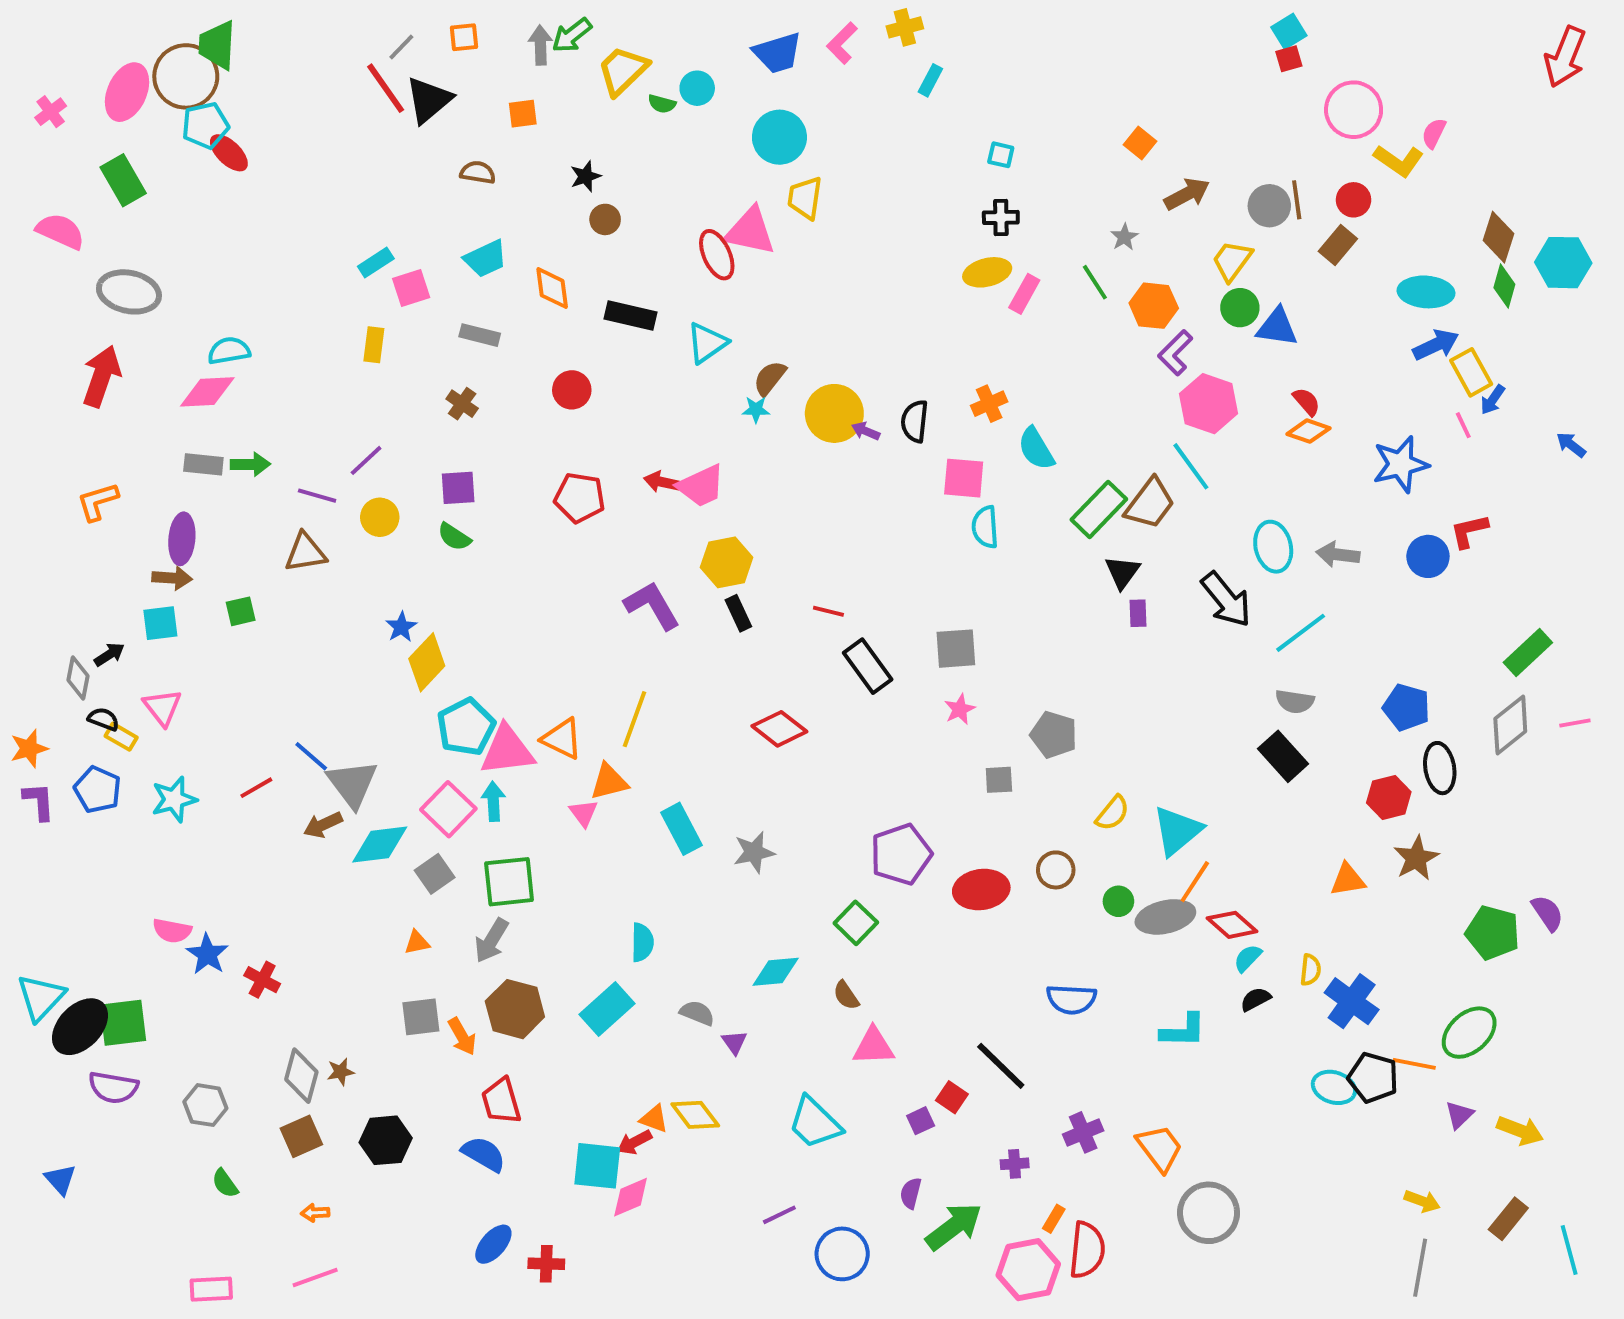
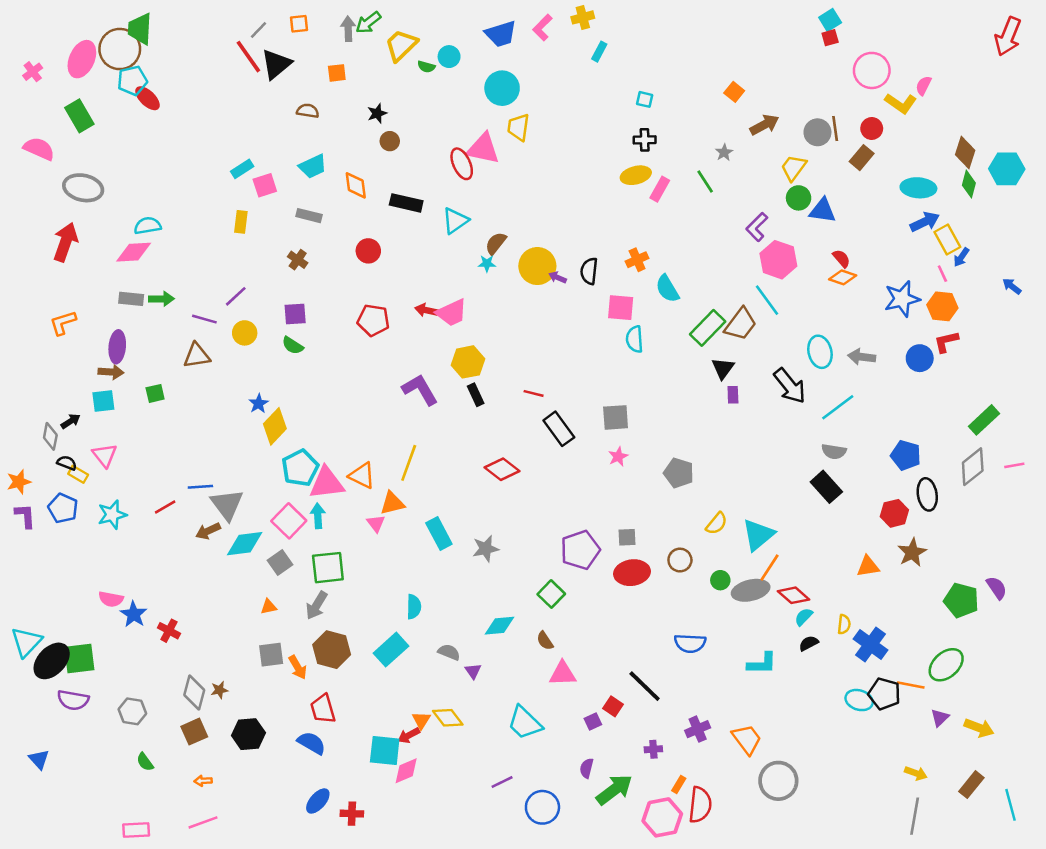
orange hexagon: (1154, 306) -> (942, 306), moved
blue line: (311, 756) -> (200, 487), turned -45
gray square: (999, 780) -> (627, 537), moved
orange triangle: (654, 1119) -> (421, 720), turned 42

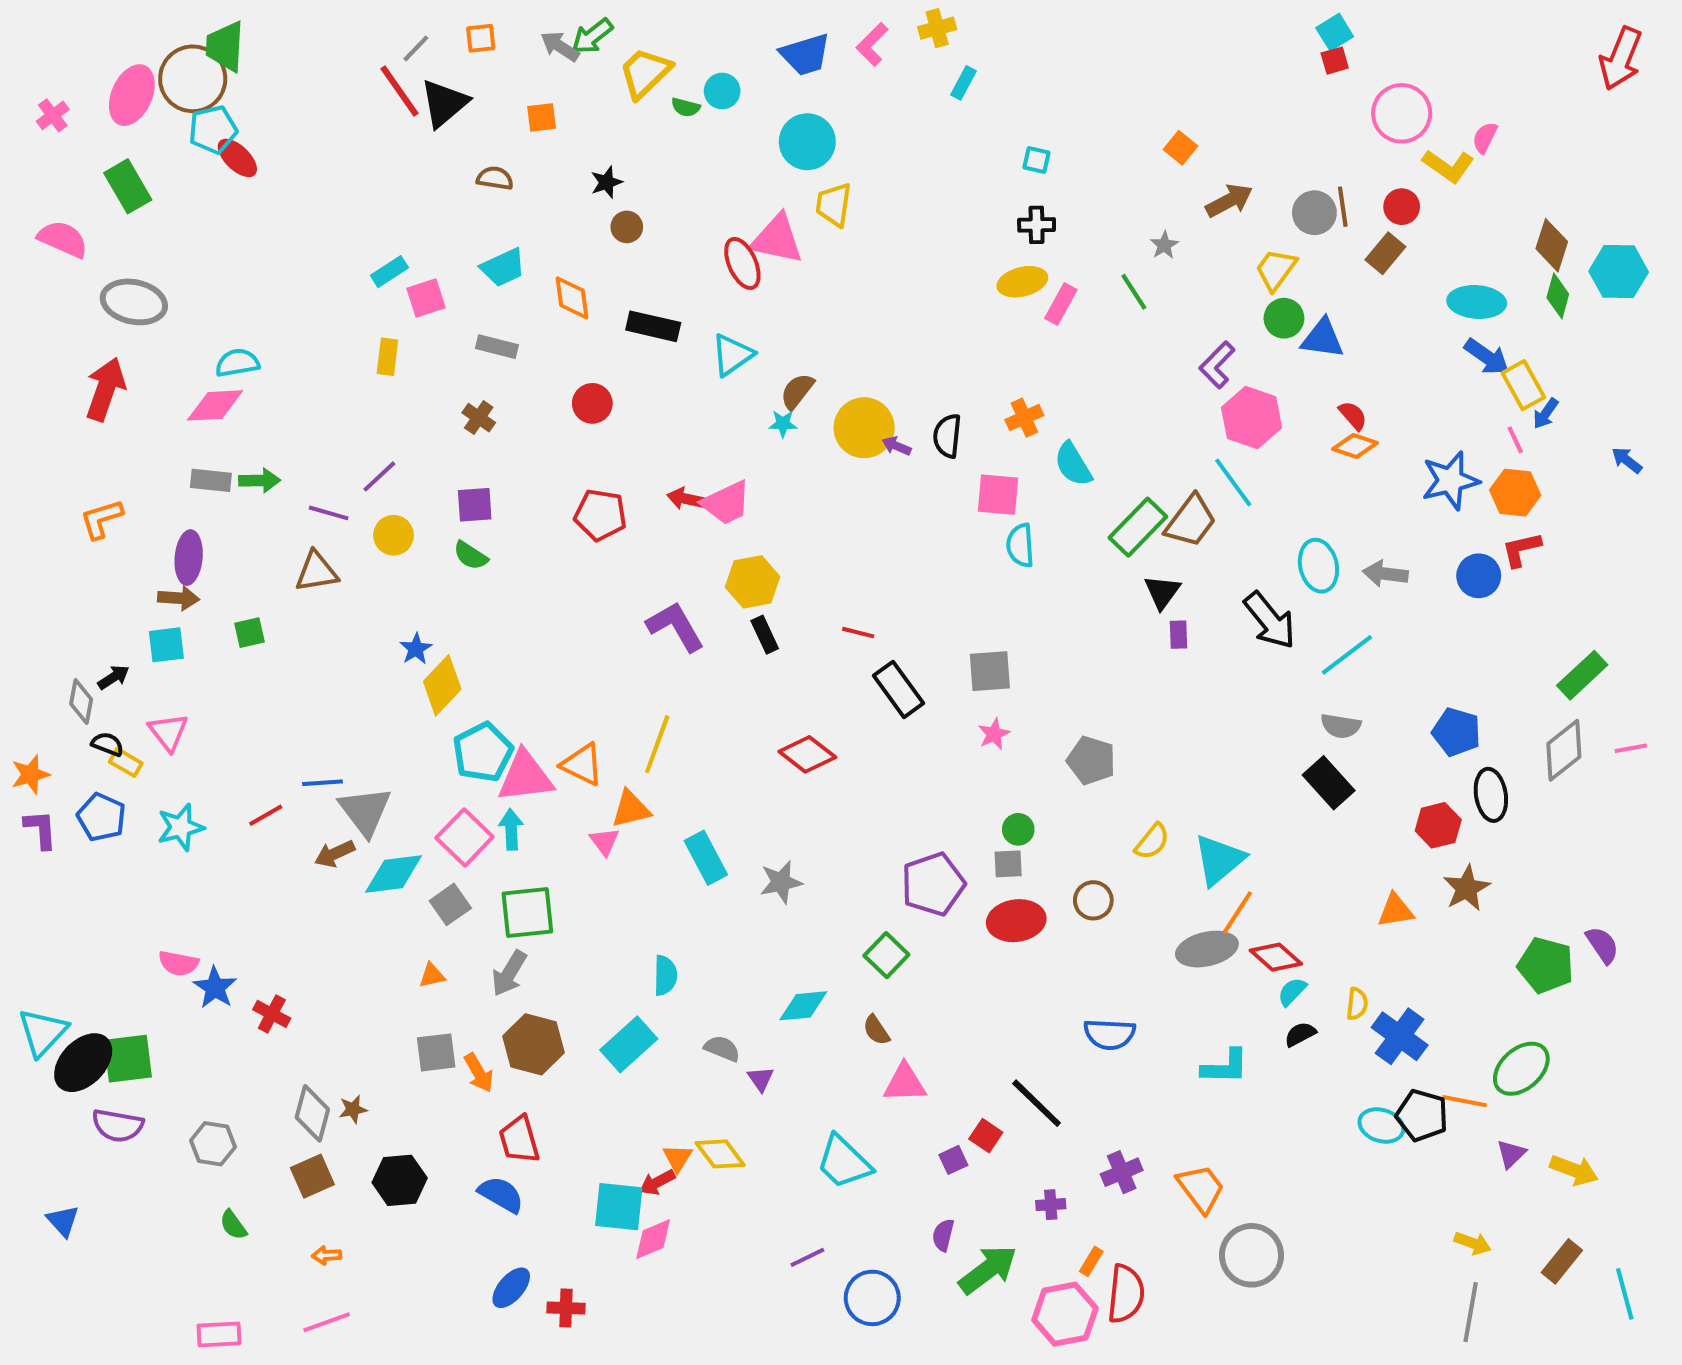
gray arrow: (348, 29) -> (560, 46), turned -55
blue arrow: (925, 222) -> (1487, 357), turned 60
green circle: (720, 580) -> (1018, 829), moved

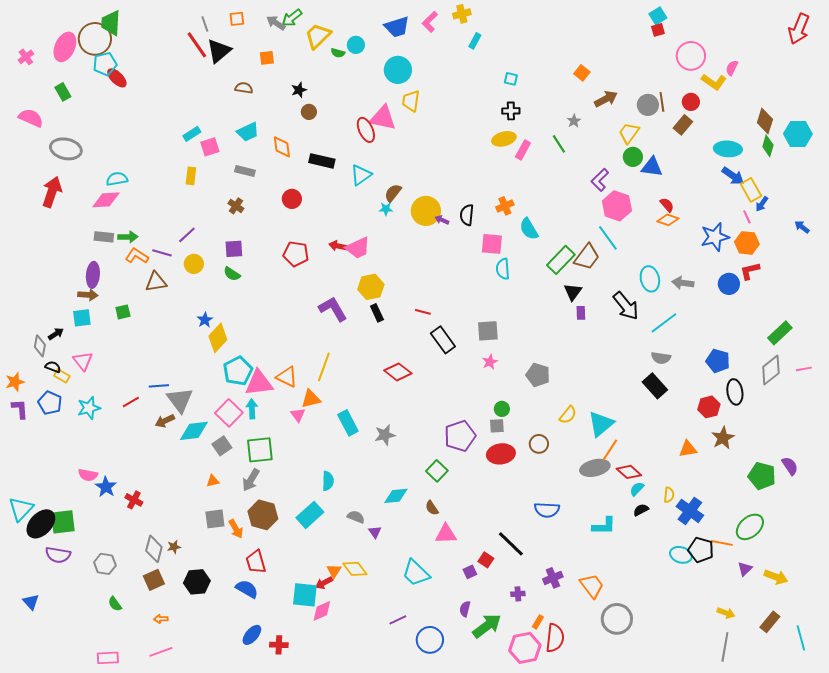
gray line: (416, 48) -> (205, 24), turned -63
green rectangle: (128, 186) -> (63, 92), size x0.7
orange L-shape: (101, 519) -> (137, 256), moved, turned 50

